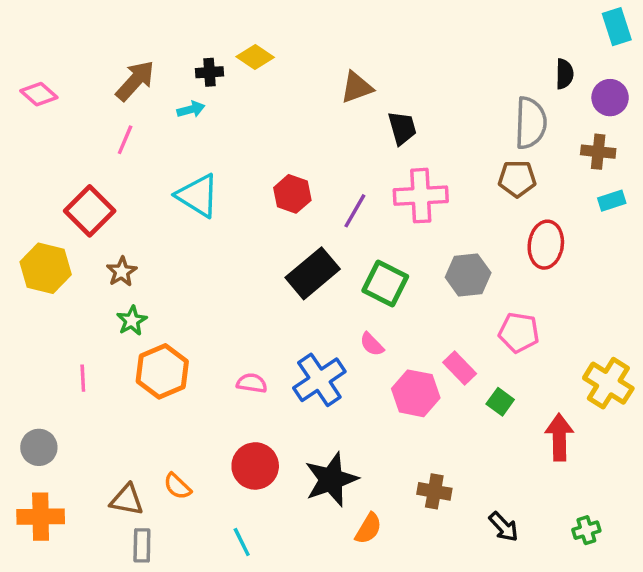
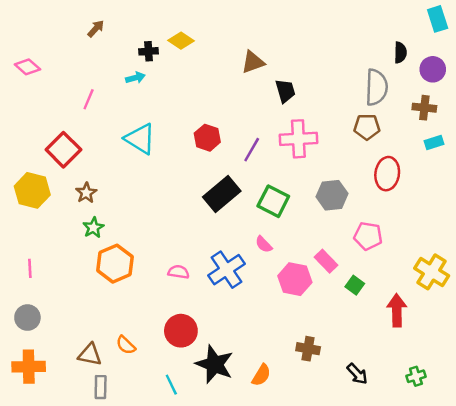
brown arrow: (135, 81) -> (96, 29), moved, size x0.6
pink line: (83, 378) -> (30, 268), moved
black star: (331, 479) -> (215, 364), moved, turned -30

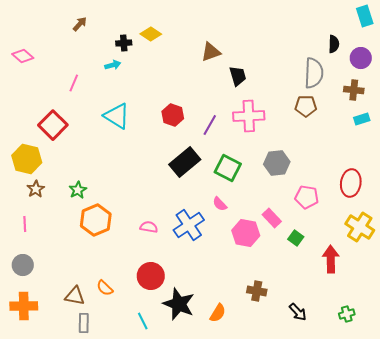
red ellipse: (387, 174) -> (351, 183), moved
brown star: (86, 193) -> (36, 189), moved

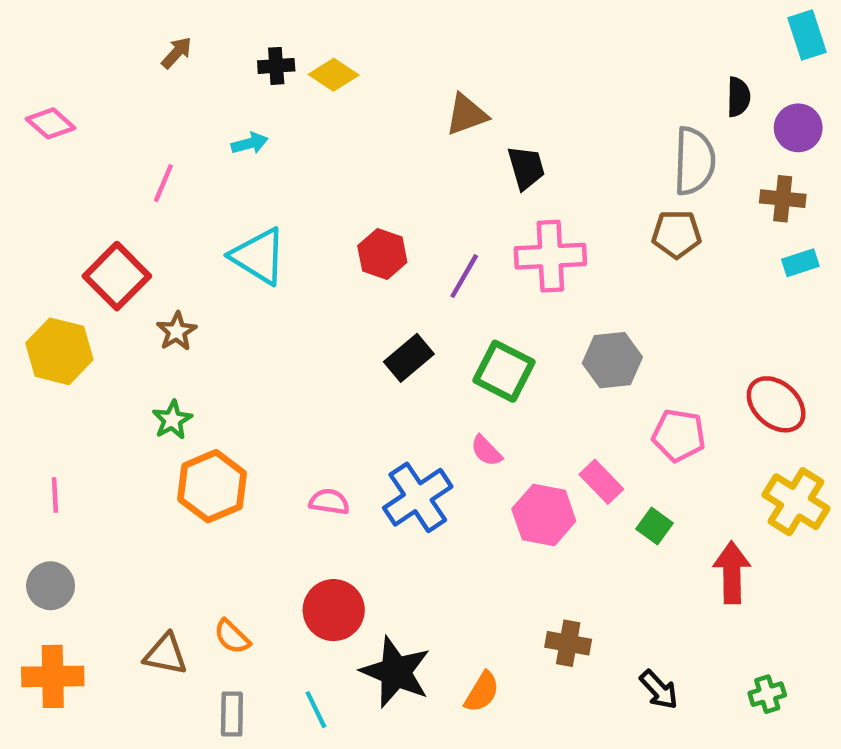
black cross: (124, 43) -> (276, 66), moved
black rectangle: (185, 162) -> (409, 358), size x0.7
red ellipse: (351, 183) -> (776, 404), turned -56
brown star: (36, 189) -> (177, 331), moved
gray rectangle: (84, 323) -> (232, 714), moved

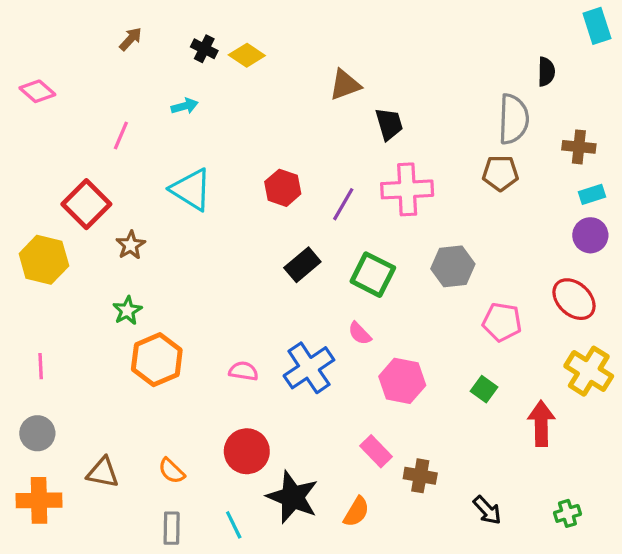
black cross: (276, 66) -> (204, 49), turned 30
purple circle: (798, 128) -> (590, 235), moved
pink rectangle: (601, 482) -> (376, 451), moved
brown triangle: (166, 654) -> (103, 473), moved

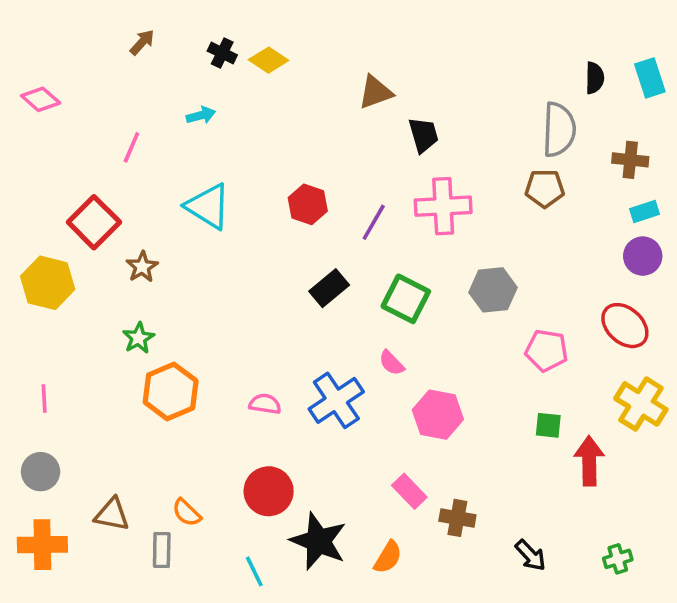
cyan rectangle: (597, 26) -> (650, 78), moved
green square: (484, 389) -> (548, 425), moved, turned -30
gray rectangle: (172, 528) -> (162, 550), moved

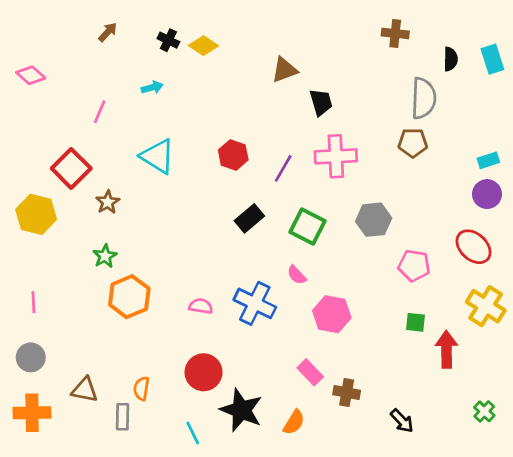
brown cross: (630, 160) -> (395, 33), moved
blue cross: (336, 400) -> (255, 303), turned -30
orange semicircle: (187, 513) -> (141, 388), turned 55
green cross: (618, 559) -> (484, 411), moved, turned -30

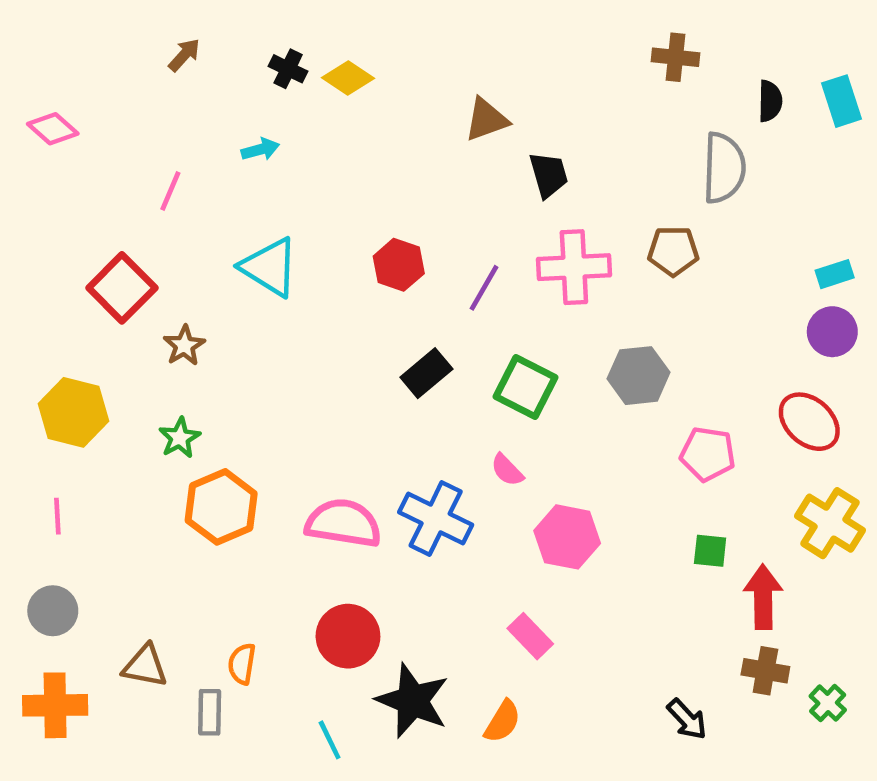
brown pentagon: (413, 143) -> (673, 251), moved
yellow hexagon: (36, 214) -> (74, 412), moved
pink semicircle: (201, 306) -> (343, 523), size x1.8
brown cross: (347, 393) -> (765, 671), moved

